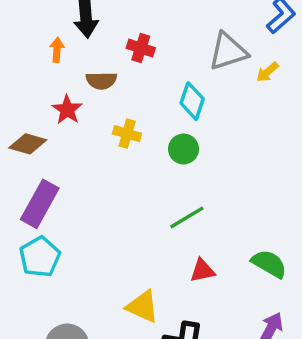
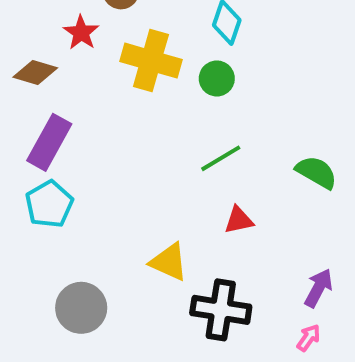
yellow cross: (127, 134) -> (151, 61), size x1.8
green semicircle: (269, 264) -> (316, 172), moved

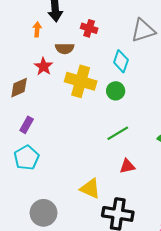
brown diamond: (35, 72) -> (19, 88), turned -40
purple rectangle: (49, 142) -> (27, 125), size x0.6

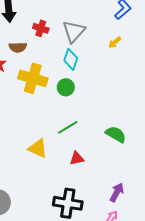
gray triangle: (143, 30) -> (74, 31), moved, turned -30
yellow triangle: (90, 188) -> (38, 148), moved

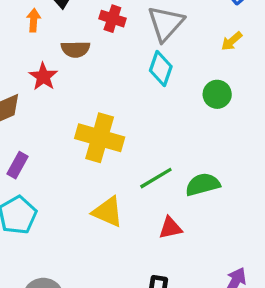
yellow cross: (33, 78) -> (100, 138), moved
green circle: (66, 87) -> (217, 94), moved
green semicircle: (116, 134) -> (203, 184), moved, turned -45

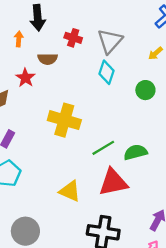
yellow triangle: (108, 212) -> (70, 191), moved
red triangle: (170, 228) -> (113, 182), size x1.8

